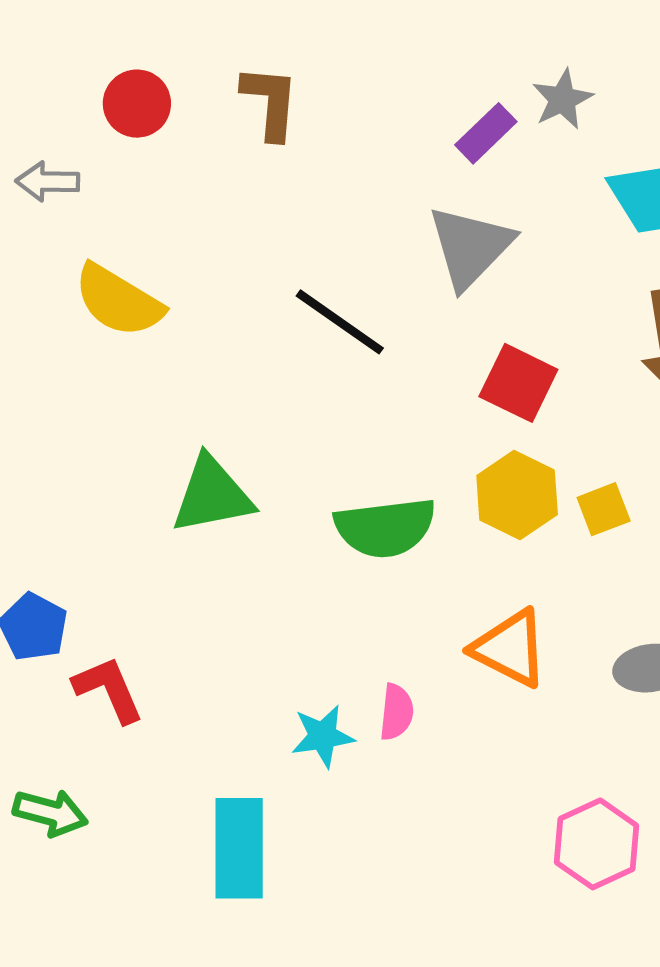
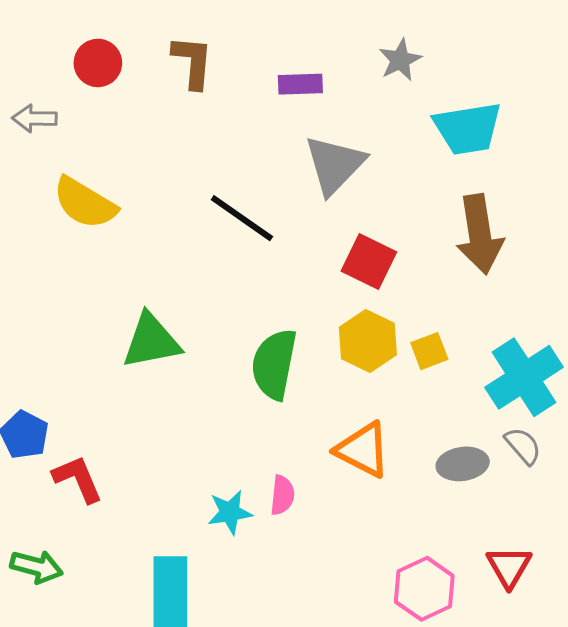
purple rectangle: (486, 133) -> (300, 84), moved, turned 42
green semicircle: (385, 528) -> (274, 364), turned 108

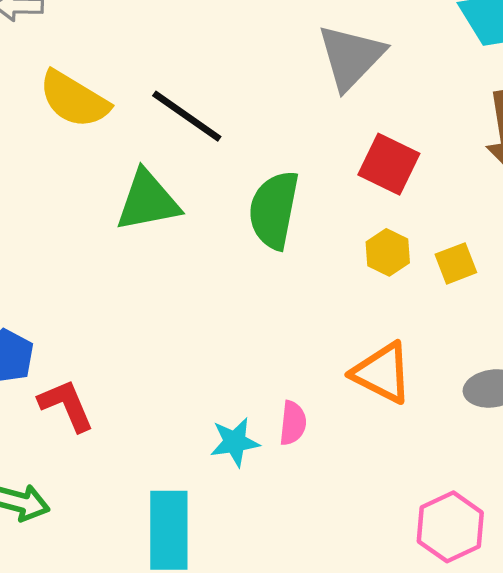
black line: (242, 218) -> (187, 116), moved
green triangle: (151, 341) -> (148, 201), moved
yellow hexagon: (368, 341) -> (388, 252), size x0.7
green semicircle: (274, 364) -> (274, 210), moved

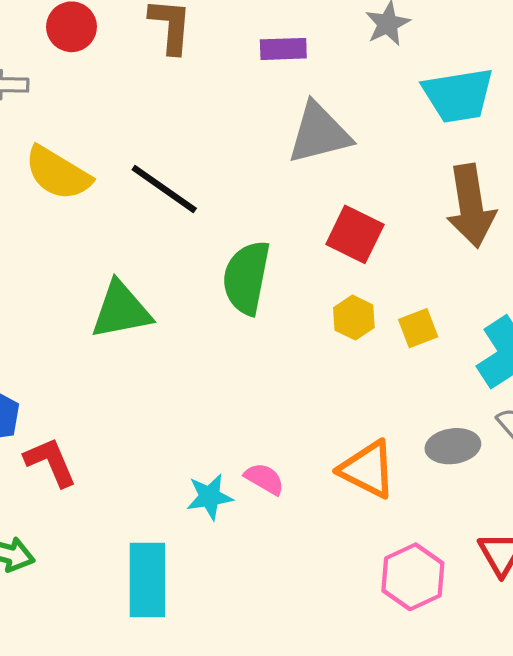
gray triangle: (351, 57) -> (319, 133), turned 32
green triangle: (148, 201) -> (121, 310), moved
orange triangle: (382, 373) -> (368, 469), moved
pink semicircle: (293, 423) -> (264, 479), turned -66

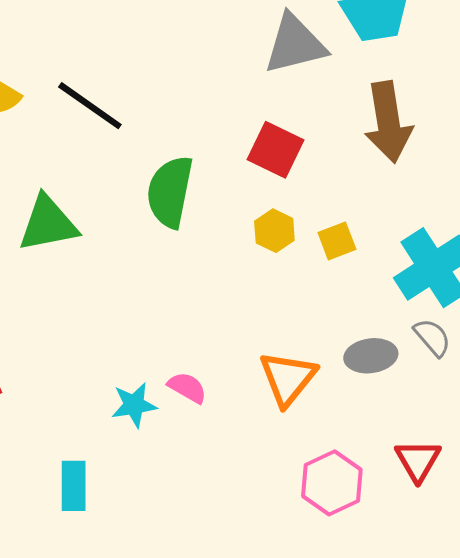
gray triangle: (319, 133) -> (295, 44), moved
orange triangle: (368, 469) -> (288, 378), turned 42
cyan rectangle: (147, 580) -> (74, 486), size x0.7

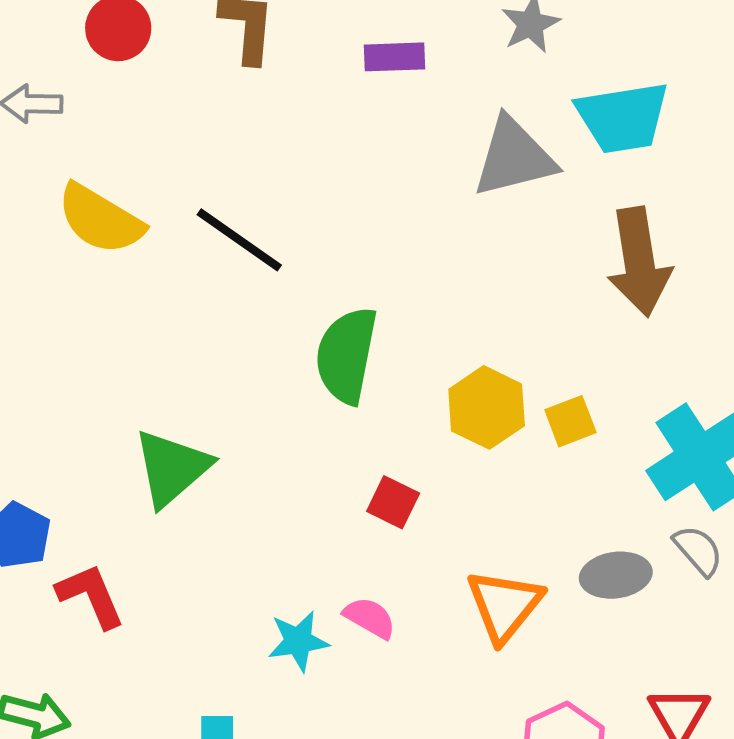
red square: (275, 150) -> (393, 502), moved, size x0.7
green triangle: (48, 224) -> (172, 468), moved, turned -30
yellow hexagon: (274, 231) -> (487, 407), size x1.4

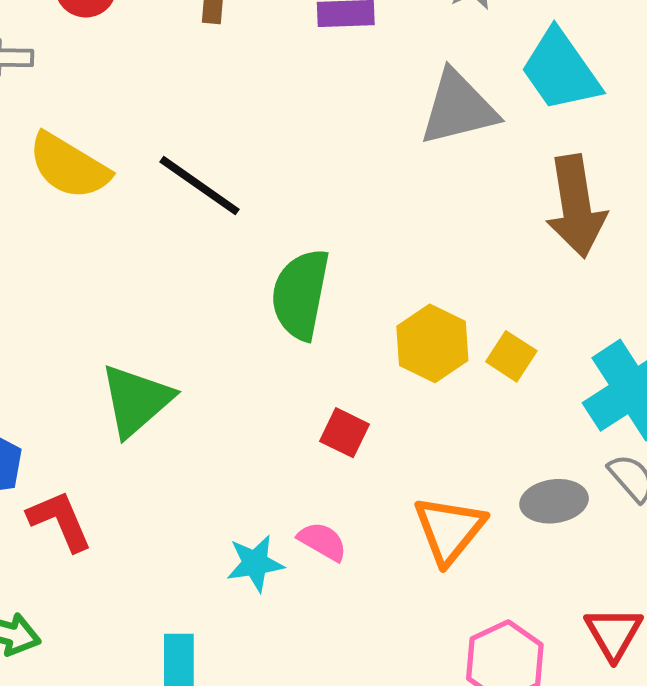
cyan trapezoid: (623, 117) -> (561, 70), turned 64
yellow square: (570, 421) -> (511, 356), turned -36

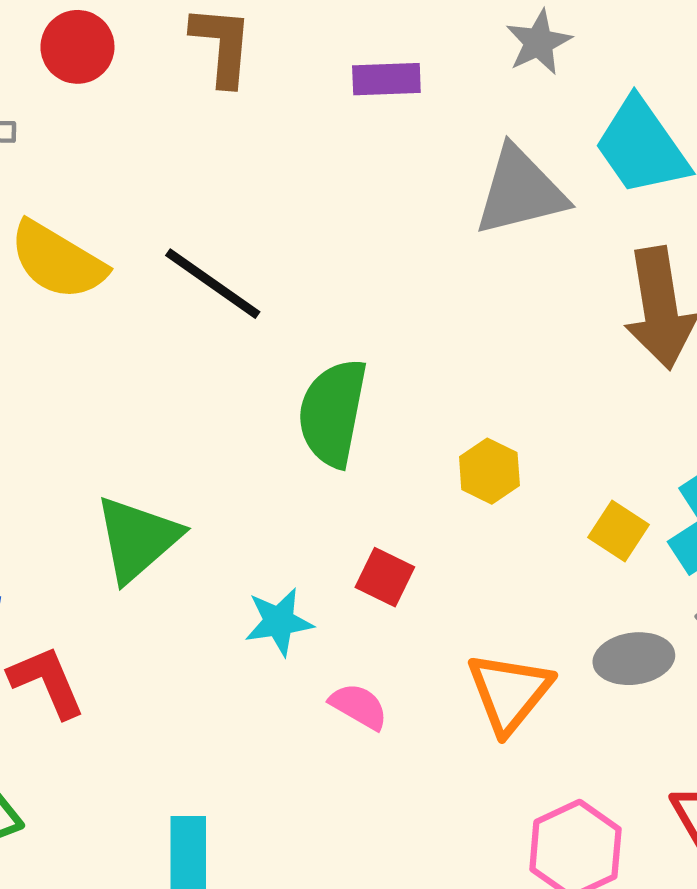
yellow hexagon: (432, 343) -> (489, 471), size x0.7
yellow square: (511, 356) -> (619, 531), moved
cyan star: (255, 563) -> (279, 622), moved

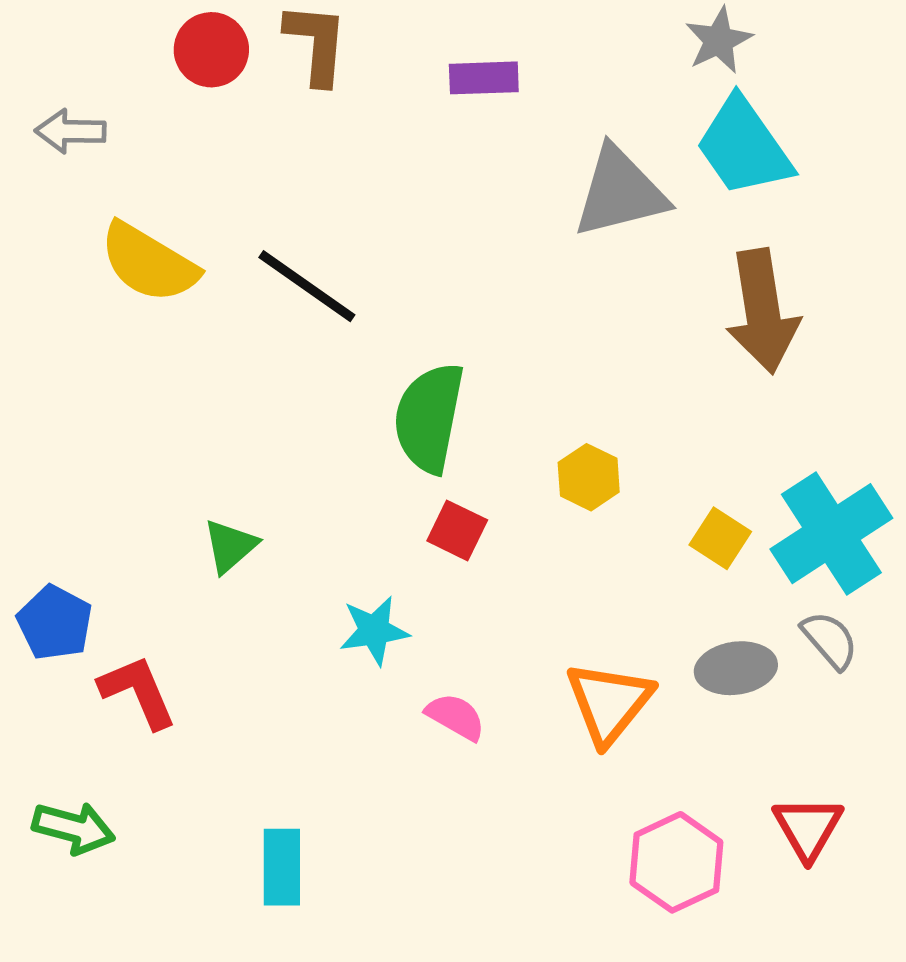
gray star: (539, 42) -> (719, 40), moved
red circle: (77, 47) -> (211, 50), moved
green triangle: (137, 539) -> (230, 546), size x0.6
red square: (385, 577) -> (457, 530), moved

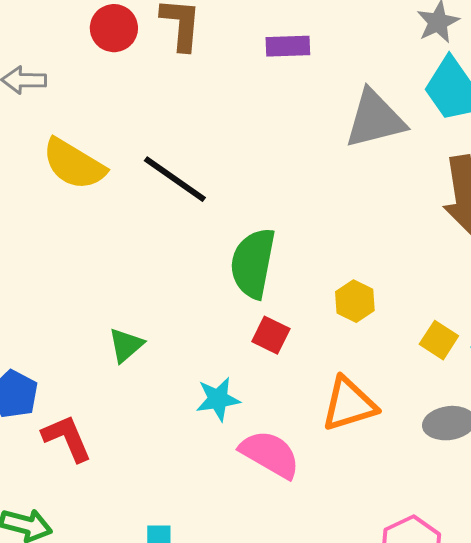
orange triangle: (609, 703) -> (349, 404), moved, turned 34
pink semicircle: (456, 717) -> (270, 454), size x1.6

